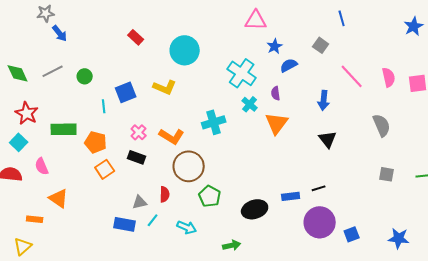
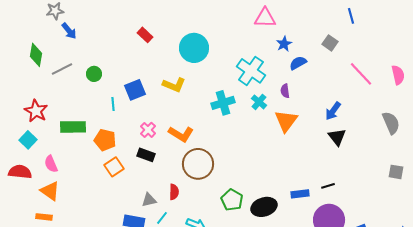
green diamond: (18, 73) -> (36, 55), moved, turned 35
blue arrow: (324, 100) -> (333, 111), moved, turned 30
cyan cross: (214, 122) -> (223, 103), moved
green pentagon: (210, 196) -> (232, 200), moved
orange triangle: (59, 198) -> (50, 191), moved

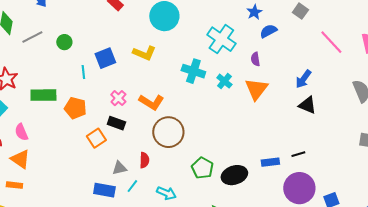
cyan cross: (259, 102) -> (224, 81), moved
cyan cross: (223, 103) -> (193, 71), turned 35
black triangle: (337, 137) -> (307, 105), turned -30
orange square: (114, 167) -> (96, 138), moved

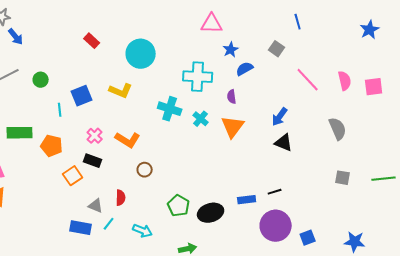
cyan cross: (221, 39) -> (198, 77), turned -32
brown circle: (168, 132) -> (145, 170), size x0.5
gray triangle: (119, 168) -> (96, 206), turned 35

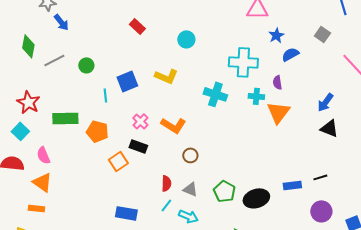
cyan circle: (141, 54) -> (186, 39), size x0.6
cyan cross: (201, 119) -> (256, 96), moved, turned -35
gray triangle: (96, 206) -> (190, 189), moved
cyan line: (109, 224) -> (166, 205), moved
purple circle: (276, 226) -> (321, 211), size x0.7

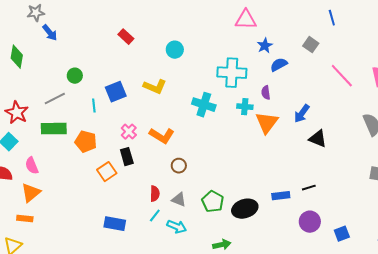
gray line: (54, 60) -> (55, 99), moved
blue arrow: (325, 102) -> (302, 114), moved
black rectangle: (138, 146) -> (127, 157), turned 54
orange triangle: (42, 182) -> (31, 193), turned 45

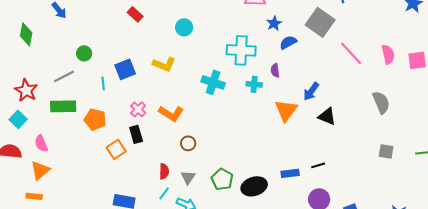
gray square: (311, 45) -> (320, 22), size x1.8
orange triangle: (267, 123) -> (286, 110), moved
gray triangle: (179, 200) -> (188, 177), turned 42

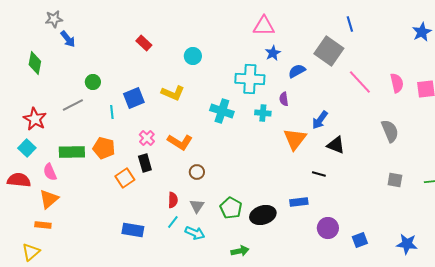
blue star: (274, 23) -> (273, 53), moved
green rectangle: (63, 106) -> (72, 152), moved
black line: (318, 165) -> (319, 174), moved, turned 32

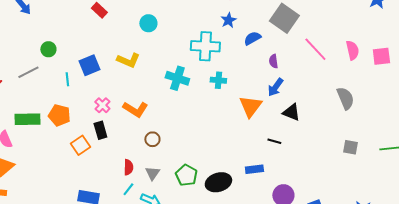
purple semicircle: (284, 99) -> (273, 61), moved

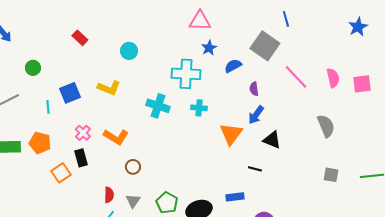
green circle: (48, 49) -> (33, 68), moved

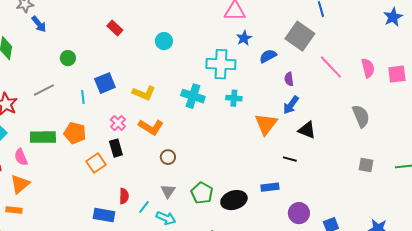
yellow L-shape: (109, 88) -> (144, 93), moved
red semicircle: (109, 195) -> (124, 196), moved

